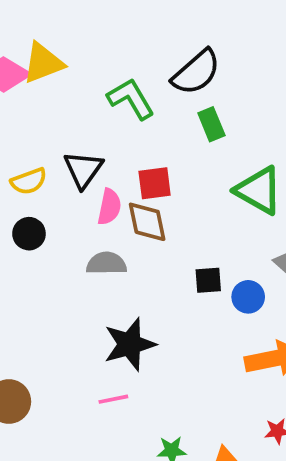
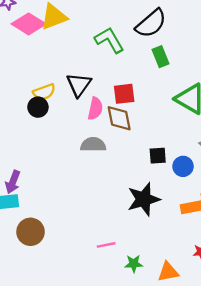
black circle: (29, 234) -> (38, 107), moved
black star: (130, 344) -> (144, 199), moved
pink line: (113, 399) -> (106, 245), moved

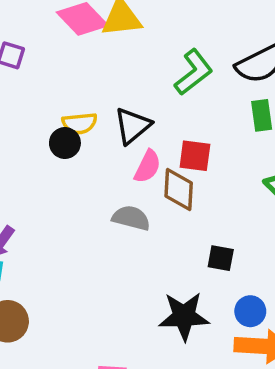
green L-shape: (109, 40) -> (194, 72), turned 68
blue circle: (183, 166) -> (250, 311), moved

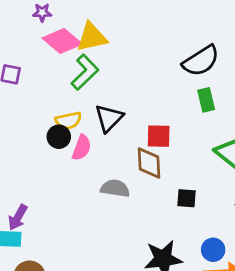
green L-shape: (194, 72) -> (85, 72), moved
pink semicircle: (148, 166) -> (82, 148), moved
black square: (221, 258) -> (186, 198), moved

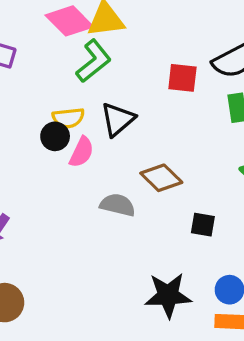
red square: (159, 136) -> (182, 78), moved
brown diamond: (149, 163) -> (161, 178), turned -48

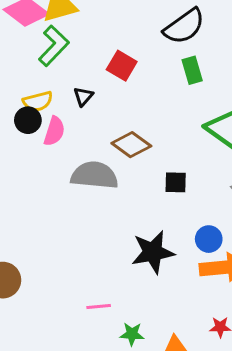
red square: (182, 78) -> (122, 66), moved, turned 32
black triangle: (118, 119) -> (83, 96), size x0.6
gray semicircle: (118, 205) -> (94, 175), size x1.4

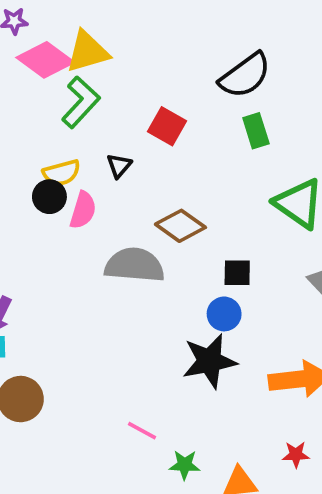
blue circle: (209, 239) -> (224, 314), moved
pink line: (99, 306) -> (142, 431), turned 35

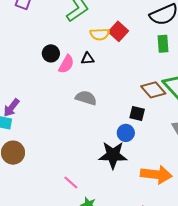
black triangle: (119, 166) -> (88, 59), moved, turned 32
yellow semicircle: (62, 173) -> (100, 34), moved
brown diamond: (180, 226) -> (153, 90), moved
gray semicircle: (134, 265) -> (86, 98), size x0.7

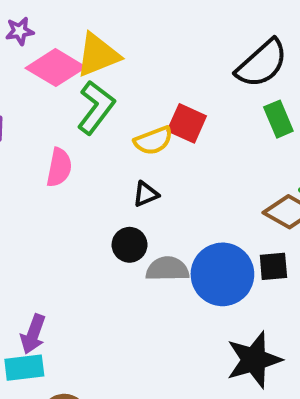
black circle: (51, 53) -> (130, 245), moved
pink semicircle: (66, 64) -> (59, 167), moved
blue circle: (126, 133) -> (222, 274), moved, size x1.8

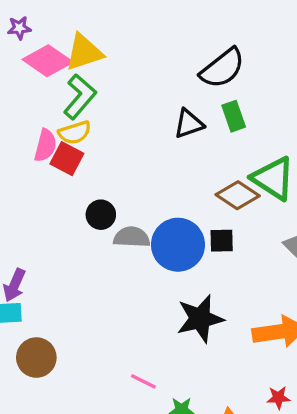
red square: (187, 123) -> (67, 159), moved
yellow semicircle: (153, 141) -> (75, 133), moved
black triangle: (146, 194) -> (189, 124), moved, size x1.4

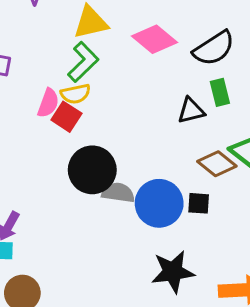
pink diamond: (48, 61) -> (155, 39), moved
black triangle: (189, 124) -> (191, 111), moved
black circle: (101, 215) -> (92, 170), size x1.8

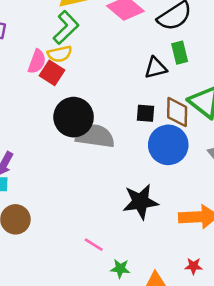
brown diamond: (217, 164) -> (177, 112), turned 52
gray semicircle: (118, 193) -> (95, 136), size x1.4
blue circle: (159, 203) -> (168, 145), moved
black square: (199, 203) -> (145, 113), moved

